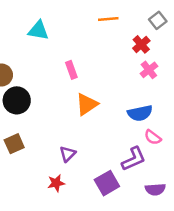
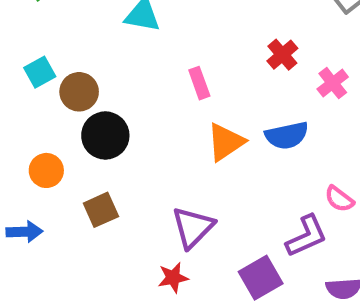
red cross: (141, 44) -> (282, 55), moved
blue semicircle: (140, 113) -> (287, 135), moved
purple triangle: (68, 154) -> (193, 227), size x1.5

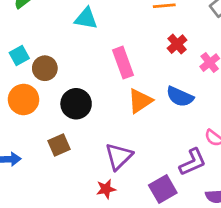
pink rectangle: (199, 83) -> (123, 63), size x1.5
black circle: (105, 135) -> (76, 104), moved
blue semicircle: (287, 135) -> (180, 97), turned 36
orange circle: (46, 170) -> (24, 99), moved, size x1.4

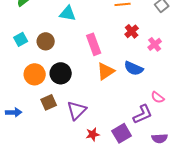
brown circle: (45, 68) -> (46, 41), moved
orange circle: (24, 99) -> (35, 74), moved
purple triangle: (119, 156) -> (77, 110), moved
red star: (106, 189) -> (93, 134), moved

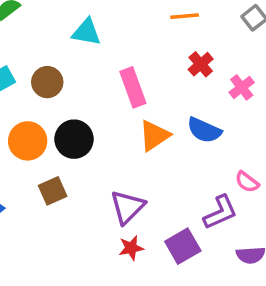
purple triangle: (77, 110) -> (128, 207), moved

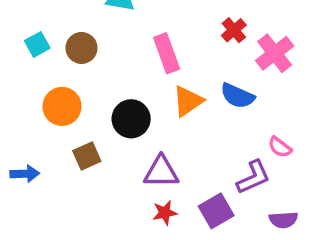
pink cross: (242, 87) -> (275, 53), size x1.5
black circle: (74, 139) -> (131, 119), moved
purple triangle: (128, 207) -> (161, 172), turned 45

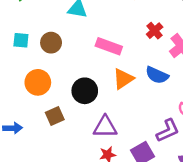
cyan square: (37, 44) -> (21, 40), turned 35
pink rectangle: (167, 53) -> (109, 46), turned -50

